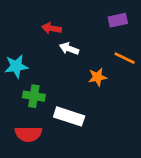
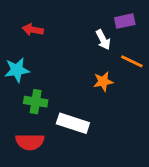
red arrow: (51, 28) -> (33, 30), moved
white arrow: (69, 49) -> (103, 40), moved, turned -138

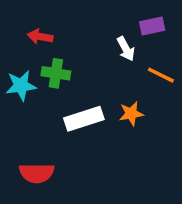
orange star: (103, 81) -> (131, 114), moved
green cross: (36, 102) -> (56, 73), moved
white rectangle: (73, 123) -> (84, 119), moved, turned -36

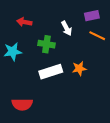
white arrow: (126, 49) -> (67, 28), moved
green cross: (56, 73) -> (46, 44), moved
orange line: (161, 75) -> (97, 36), moved

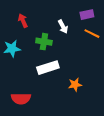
red arrow: (24, 22) -> (23, 21), turned 56
orange star: (79, 68) -> (75, 85), moved

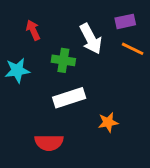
white arrow: (63, 27) -> (91, 39), size x1.5
red semicircle: (21, 99) -> (49, 143), moved

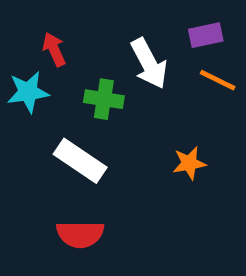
cyan star: (17, 70) -> (28, 92), moved
white rectangle: (69, 98) -> (80, 161), moved, turned 52
orange star: (108, 122) -> (189, 163), moved

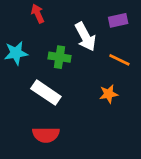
red arrow: (54, 49) -> (38, 14), moved
orange line: (218, 80) -> (119, 60), moved

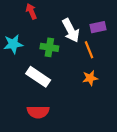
purple rectangle: (118, 20) -> (98, 27), moved
orange line: (119, 60) -> (89, 50), moved, turned 42

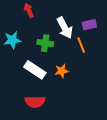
orange star: (90, 78) -> (62, 71), moved

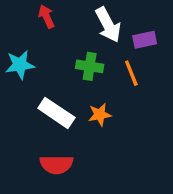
white arrow: (65, 28) -> (108, 25), moved
green cross: (45, 43) -> (90, 66), moved

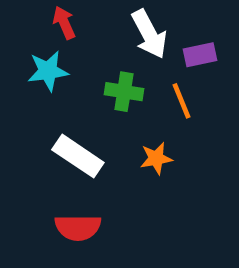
cyan star: (20, 65) -> (48, 71), moved
orange star: (100, 115) -> (156, 158), moved

